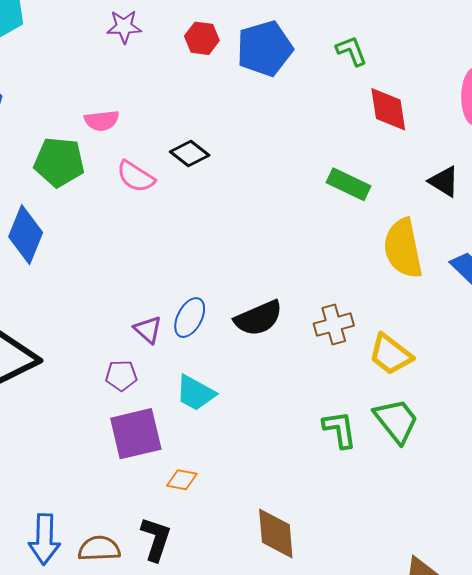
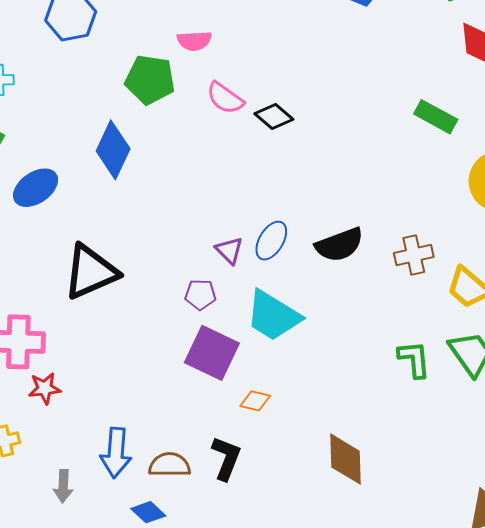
black diamond: (190, 154) -> (274, 117), moved
cyan trapezoid: (195, 393) -> (273, 316), size x1.4
purple square: (136, 434) -> (212, 353), turned 36

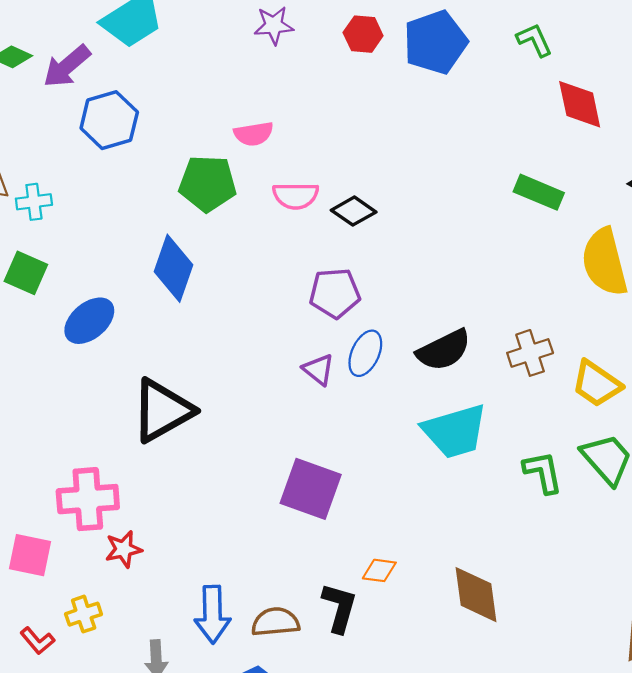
pink semicircle: (225, 98) -> (296, 196), turned -30
purple pentagon: (200, 295) -> (335, 293), moved, size x1.4
cyan trapezoid: (273, 316) -> (455, 431), moved, turned -42
orange diamond: (255, 401) -> (379, 570), moved

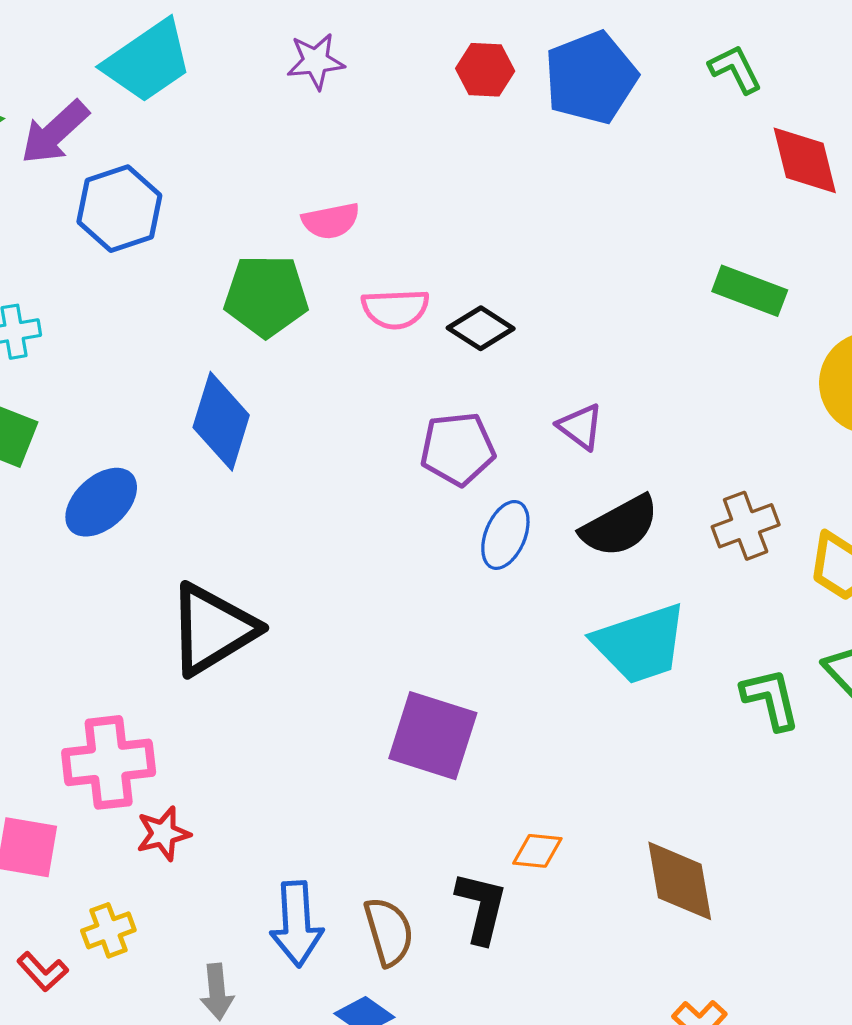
purple star: (274, 25) -> (316, 61), moved
purple triangle: (318, 369) -> (580, 427), moved
brown semicircle: (275, 622) -> (389, 932), turned 81

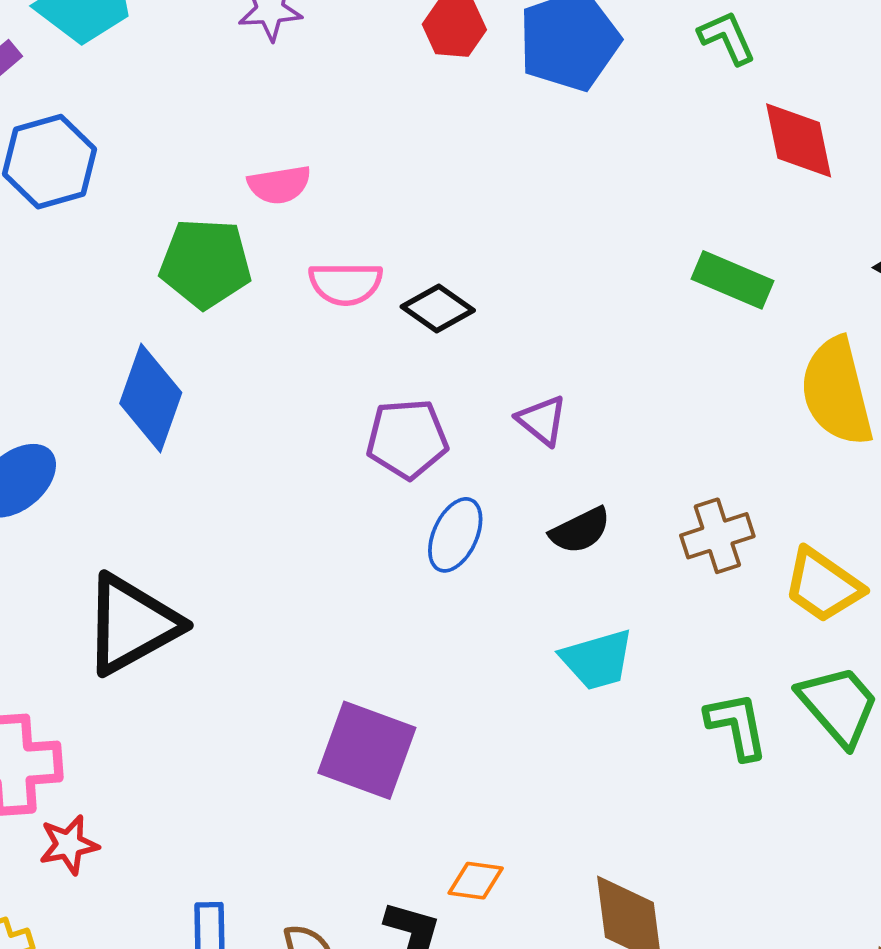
black semicircle: (620, 526) -> (580, 530), size x0.7
cyan trapezoid: (640, 644) -> (597, 660), size x0.7

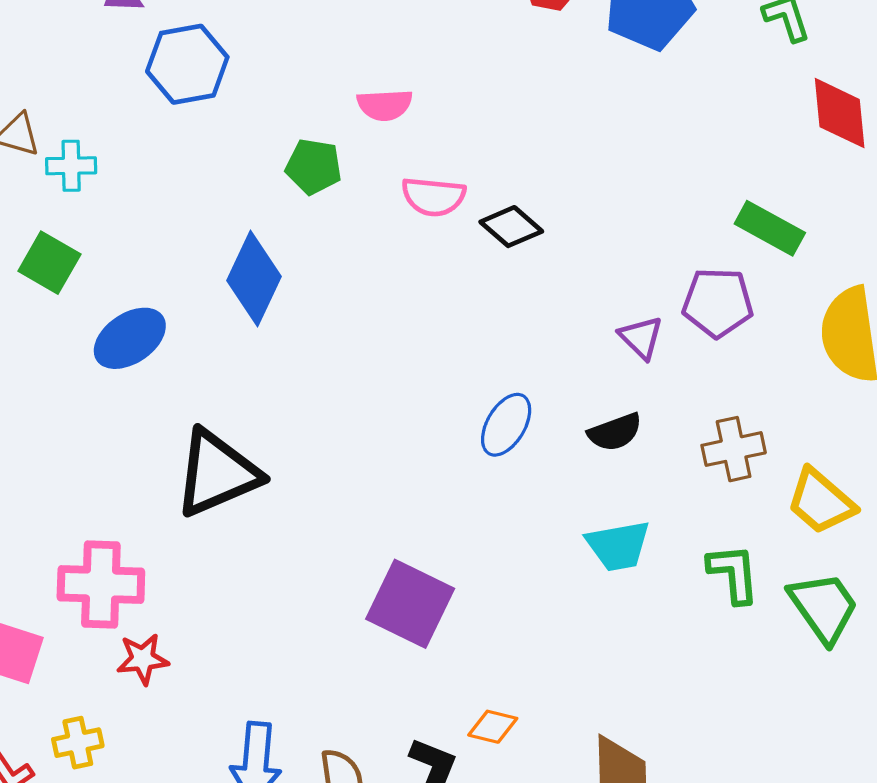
green pentagon: (205, 263) -> (314, 167), size x0.7
purple triangle: (542, 420) -> (641, 337), moved
purple pentagon: (407, 439) -> (718, 303), moved
green L-shape: (737, 726) -> (733, 574), moved

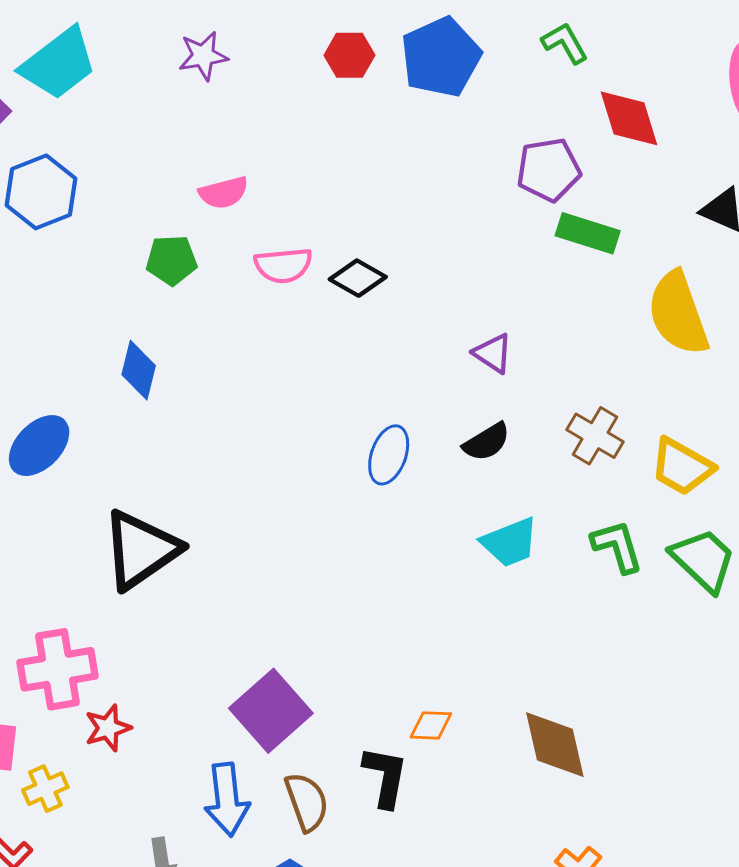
blue diamond: (254, 279) -> (139, 370), size x0.7
purple pentagon: (718, 303) -> (549, 170), moved
brown cross: (734, 449) -> (595, 436), turned -36
purple square: (410, 604) -> (271, 711), moved, turned 34
yellow cross: (78, 743) -> (45, 789), moved

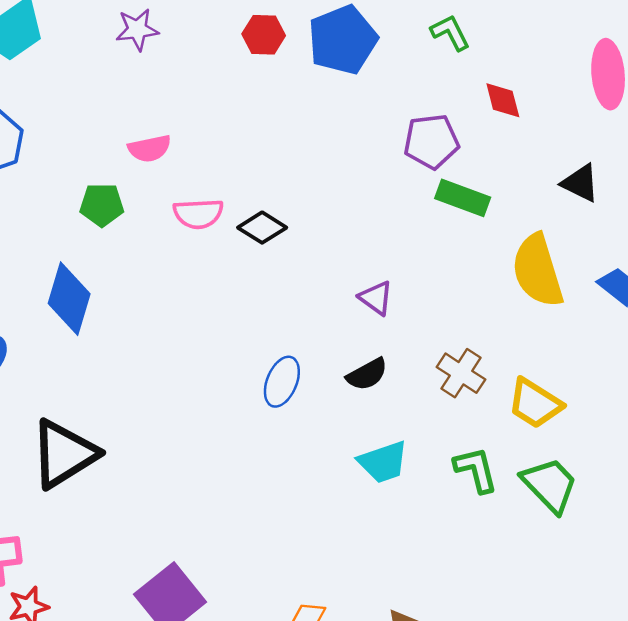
red diamond: (629, 118) -> (503, 100), size x0.7
blue diamond: (139, 370) -> (69, 299), size x1.4

